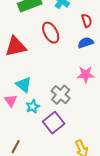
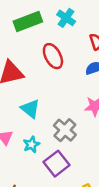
cyan triangle: (24, 85) -> (30, 109), moved

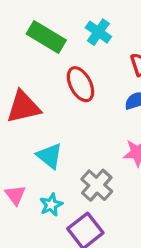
green rectangle: (28, 21) -> (46, 37), turned 52

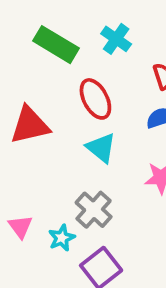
cyan triangle: (50, 156) -> (101, 148), moved
gray cross: (97, 185) -> (94, 210), moved

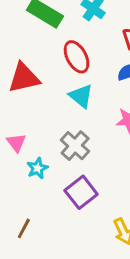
pink triangle: (20, 227) -> (16, 143), moved
cyan star: (62, 238) -> (37, 168), moved

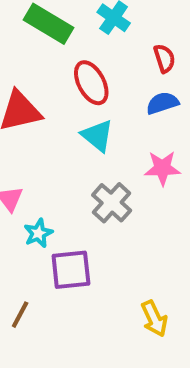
gray cross: (75, 146) -> (112, 203), moved
purple square: (81, 192) -> (71, 270), moved, turned 32

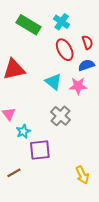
red ellipse: (91, 83) -> (65, 50), moved
pink star: (162, 168) -> (78, 86), moved
brown line: (20, 315) -> (14, 173), turned 32

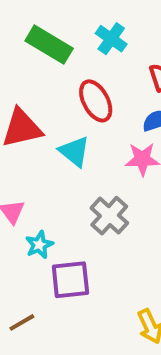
red ellipse: (65, 50) -> (96, 101), moved
cyan triangle: (53, 82) -> (74, 151), moved

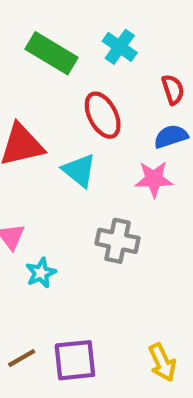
gray cross: (109, 216) -> (118, 241), turned -30
purple square: (70, 280) -> (75, 360), moved

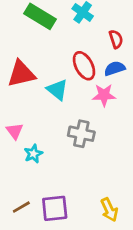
red ellipse: (103, 115) -> (84, 66), moved

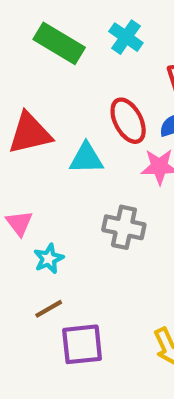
cyan triangle: (57, 90) -> (86, 158), turned -40
brown line: (21, 207) -> (49, 309), moved

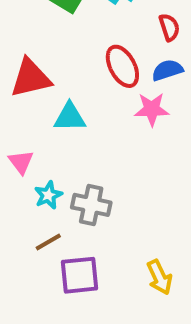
cyan triangle: (86, 158) -> (70, 117), moved
gray cross: (124, 227) -> (91, 205), moved

